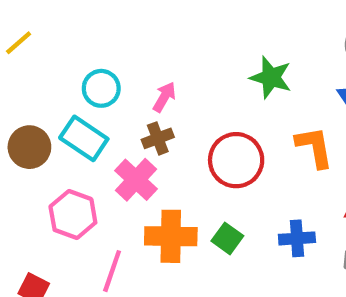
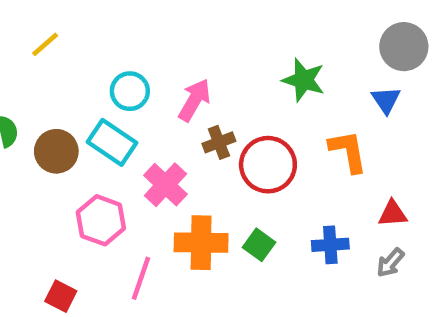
pink arrow: (164, 97) -> (194, 100), size x1.4
brown cross: (158, 138) -> (219, 142), moved

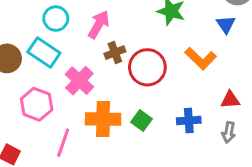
orange L-shape: (348, 151) -> (201, 58), turned 144
gray arrow: (390, 263) -> (229, 132), turned -30

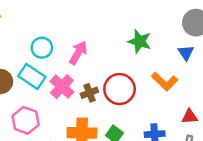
brown cross: (115, 53) -> (89, 93), moved
pink cross: (79, 81) -> (62, 87), moved

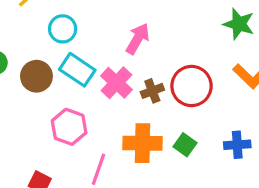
green star: (140, 41) -> (239, 24), moved
cyan circle: (42, 48) -> (63, 29), moved

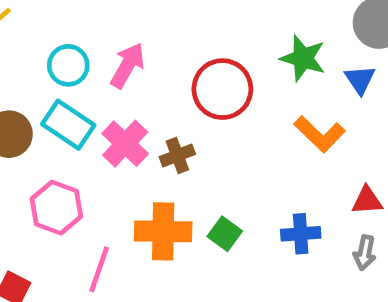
cyan circle: (63, 29) -> (68, 65), moved
pink arrow: (138, 39) -> (128, 65), moved
red circle: (192, 86) -> (222, 89), moved

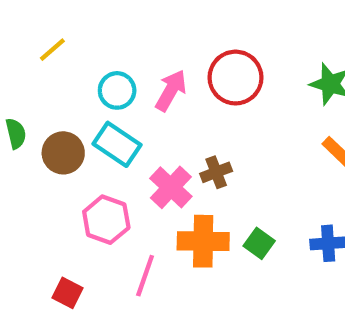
red circle: (222, 89) -> (235, 78), moved
pink cross: (125, 144) -> (171, 187), moved

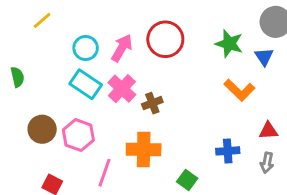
brown circle: (63, 153) -> (42, 129), moved
pink cross: (171, 187) -> (122, 89), moved
green square: (259, 243) -> (187, 180), moved

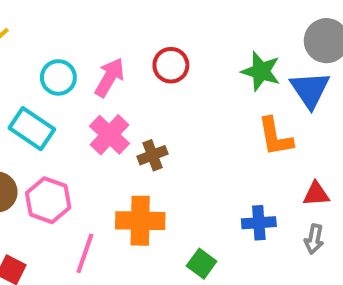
red circle: (165, 39) -> (171, 65), size x0.7
blue triangle: (264, 57) -> (310, 90), size x1.5
cyan rectangle: (86, 84) -> (32, 129), moved
orange L-shape: (239, 90) -> (275, 137), turned 36

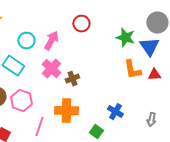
red circle: (171, 65) -> (81, 24), moved
red triangle: (316, 194) -> (154, 75), moved
blue cross: (259, 223) -> (115, 112), moved, turned 35

